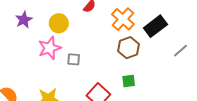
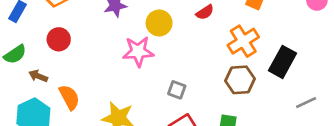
black rectangle: (155, 26) -> (283, 62), turned -40
gray square: (74, 59) -> (177, 90), moved

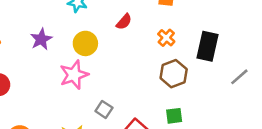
orange cross: (243, 41) -> (166, 38), size x0.6
gray square: (177, 90) -> (104, 109), moved, turned 30

